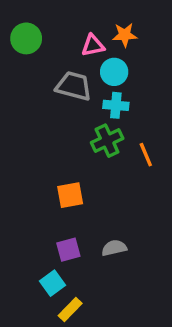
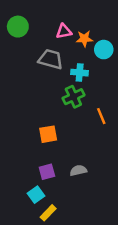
orange star: (125, 35) -> (84, 39), moved
cyan circle: (114, 72) -> (104, 50), moved
orange line: (146, 155) -> (101, 116), moved

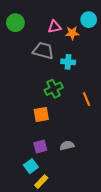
cyan circle: (104, 50) -> (89, 20), moved
green cross: (73, 97) -> (54, 89), moved

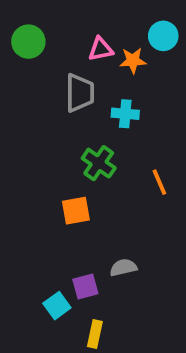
gray trapezoid: (43, 51) -> (80, 93), turned 75
green cross: (54, 89) -> (99, 163), turned -30
purple square: (40, 147) -> (85, 287), moved
yellow rectangle: (41, 182) -> (95, 334), moved, turned -32

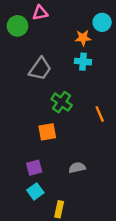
pink triangle: (101, 49) -> (40, 13), moved
gray trapezoid: (80, 93) -> (40, 69), moved, turned 35
cyan cross: (125, 114) -> (83, 62), moved
purple square: (85, 287) -> (34, 168), moved

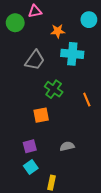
orange star: (83, 38) -> (58, 31), moved
cyan cross: (83, 62) -> (72, 54), size x1.5

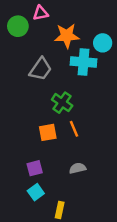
cyan circle: (89, 20) -> (103, 43), moved
orange star: (58, 31) -> (67, 36), size x1.5
orange line: (87, 100) -> (74, 129), moved

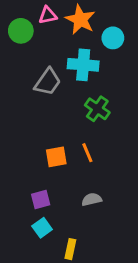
orange star: (67, 36) -> (80, 20), moved, turned 30
cyan circle: (103, 43) -> (113, 38), moved
cyan cross: (84, 62) -> (83, 65), moved
green cross: (62, 103) -> (97, 109), moved

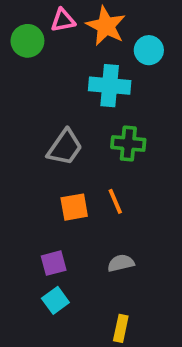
gray trapezoid: (48, 82) -> (65, 147), moved
green cross: (97, 109) -> (128, 144), turned -30
yellow rectangle: (70, 249) -> (121, 328), moved

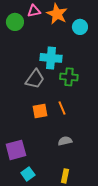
cyan cross: (110, 86) -> (51, 58), moved
purple square: (54, 263) -> (16, 150), moved, size x1.5
cyan square: (55, 300) -> (28, 174), moved

